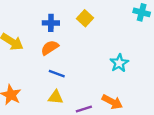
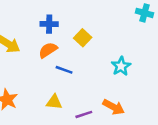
yellow square: (85, 18) -> (83, 38), moved
blue line: (57, 74) -> (64, 70), moved

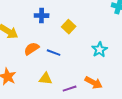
orange semicircle: (48, 50) -> (32, 49), moved

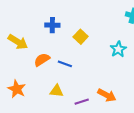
cyan star: (100, 50) -> (118, 49), moved

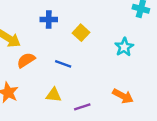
orange semicircle: (42, 60) -> (26, 60), moved
orange arrow: (107, 95) -> (123, 96), moved

